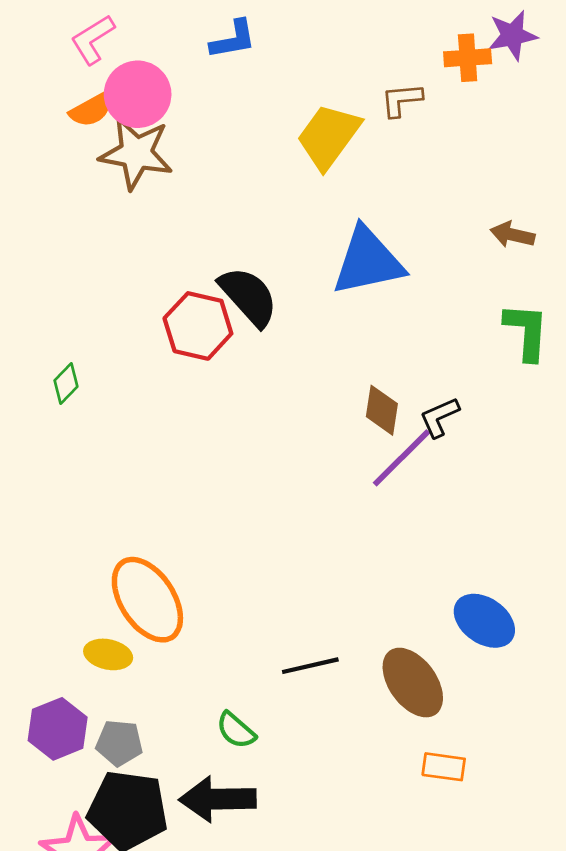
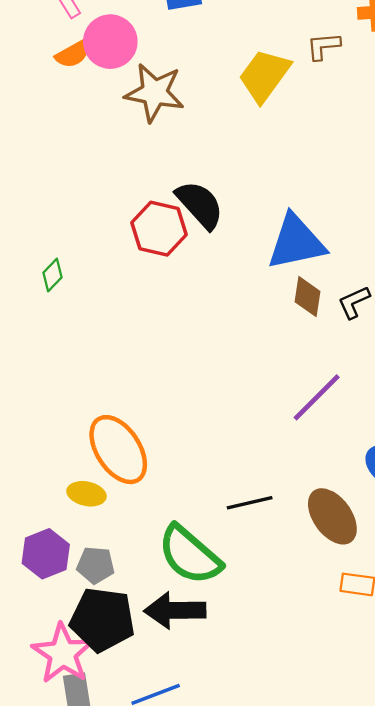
brown star: (136, 153) -> (155, 93), moved
blue triangle: (368, 261) -> (296, 242), moved
purple line: (402, 458) -> (317, 397), moved
green semicircle: (236, 730) -> (190, 555), size x2.0

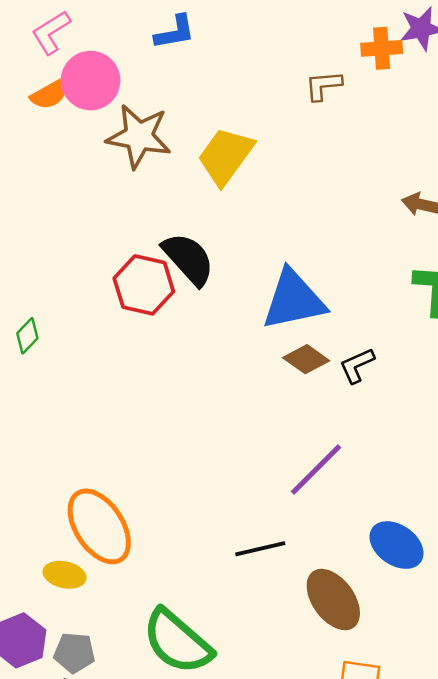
yellow trapezoid: (264, 76) -> (226, 156), moved
brown diamond: (307, 297) -> (306, 359), turned -63
black line: (250, 503) -> (260, 549), moved

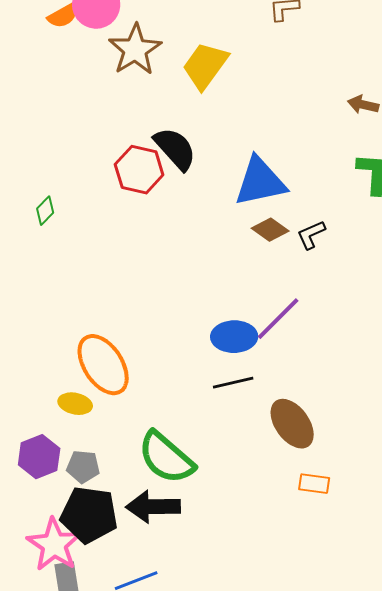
brown star: (139, 136) -> (135, 50), turned 30
blue ellipse: (396, 545) -> (234, 337), moved, turned -36

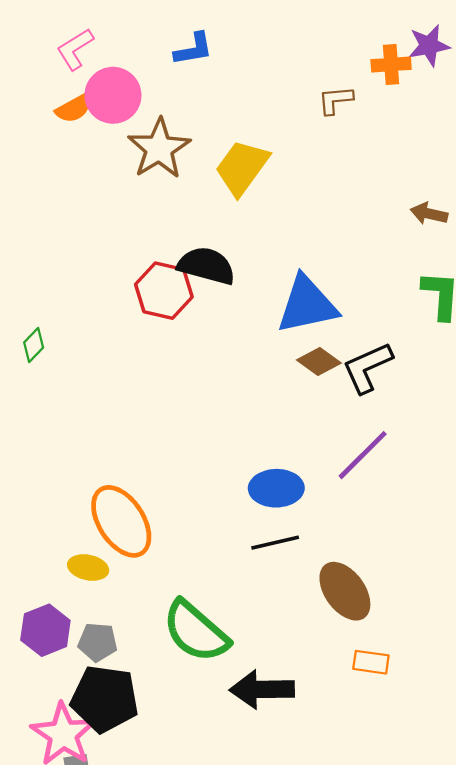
black semicircle: (175, 149) -> (206, 266), turned -33
green diamond: (45, 211) -> (34, 345), moved
black L-shape: (311, 235) -> (367, 367), size x1.5
purple line: (278, 319) -> (363, 455), moved
black arrow: (153, 507) -> (262, 689), moved

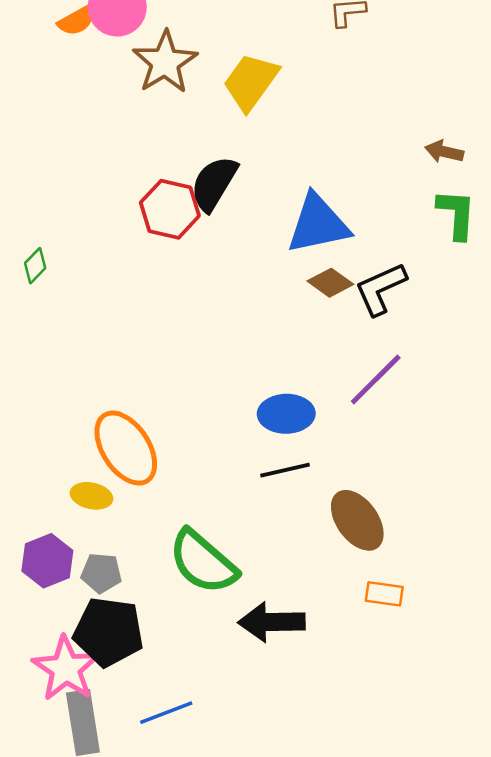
brown arrow: (429, 214) -> (444, 152), moved
black semicircle: (206, 266) -> (214, 183), turned -74

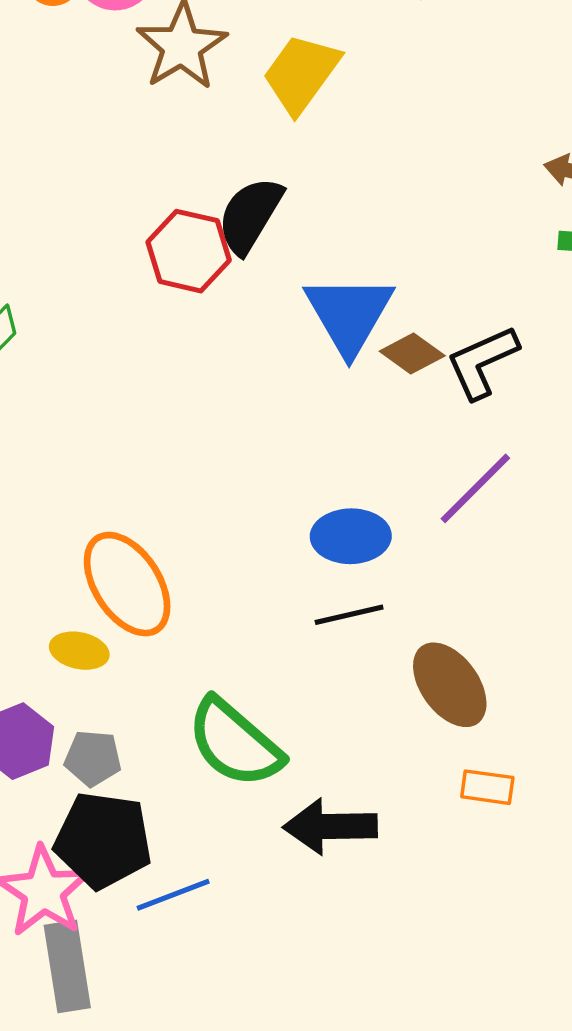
blue triangle: (318, 224) -> (349, 314), moved, turned -48
blue line: (166, 713) -> (173, 895), moved

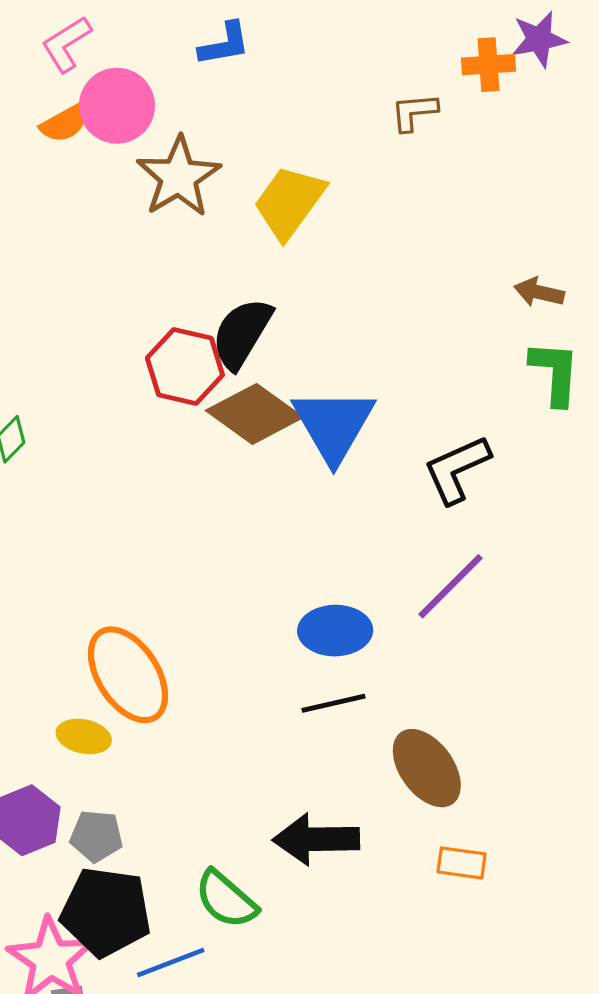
brown diamond: (412, 354) -> (254, 414), moved, size x1.6
green semicircle: (235, 743) -> (226, 899), moved, size x0.7
black arrow: (330, 826) -> (316, 839), moved

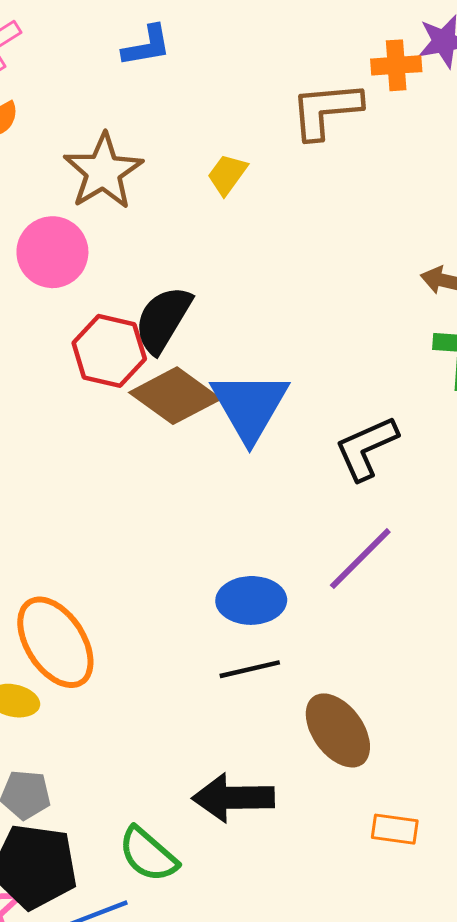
pink circle: (117, 106) -> (52, 252), moved
brown L-shape: (414, 112) -> (326, 110), size x1.6
yellow trapezoid: (289, 202) -> (227, 174), moved, size x0.6
orange rectangle: (462, 863) -> (395, 829), moved

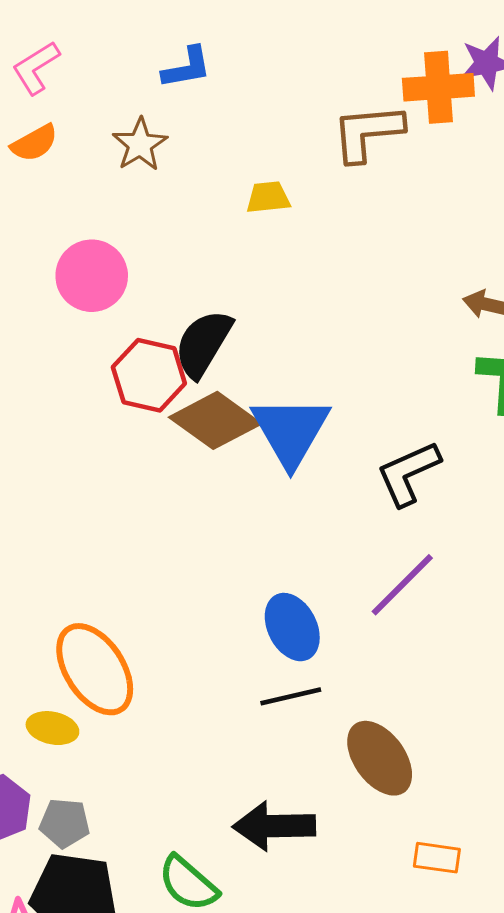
orange cross: (396, 65) -> (438, 87), size x1.4
brown star: (103, 171) -> (140, 145), moved, size x0.7
yellow trapezoid: (227, 174) -> (268, 197), turned 48
blue ellipse: (251, 600) -> (292, 627), turned 64

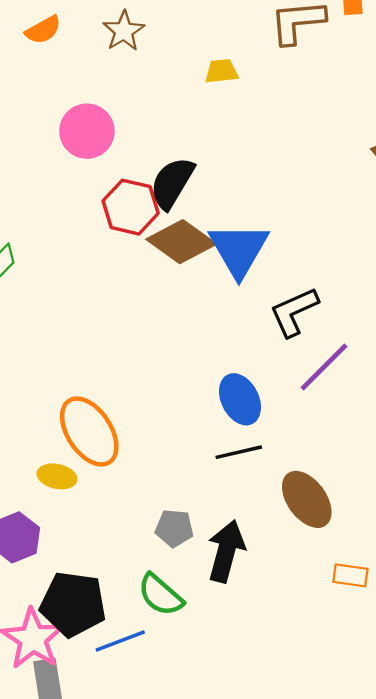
black L-shape: (408, 473) -> (294, 312), moved
gray pentagon: (65, 823) -> (174, 528), moved
black arrow: (274, 826) -> (226, 551), turned 106

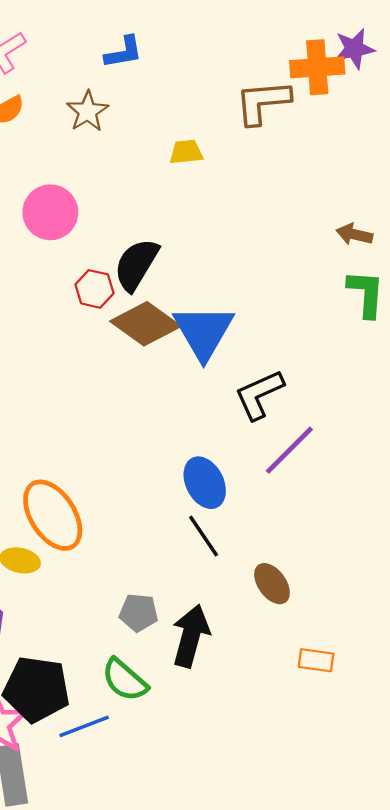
red hexagon: (131, 207) -> (94, 289), size x0.7
black line: (239, 452) -> (204, 536), turned 69
brown ellipse: (307, 499) -> (272, 584), size x0.7

